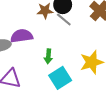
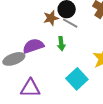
green arrow: (48, 56) -> (61, 44), moved

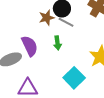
purple semicircle: (33, 46) -> (30, 46), turned 85

